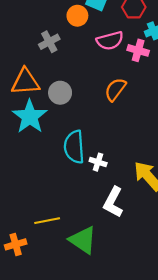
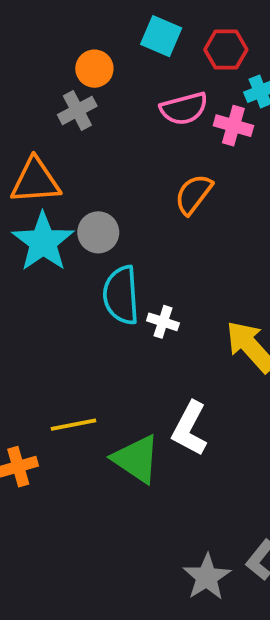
orange circle: (77, 16) -> (94, 69), moved
gray circle: (60, 93) -> (98, 232), moved
white L-shape: (113, 202) -> (190, 428), moved

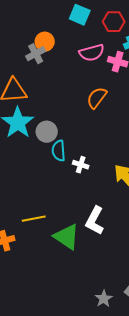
orange circle: (94, 69) -> (45, 42), moved
gray circle: (98, 232) -> (47, 132), moved
cyan semicircle: (121, 295) -> (59, 151), size x0.7
gray star: (207, 577) -> (104, 299), size x0.7

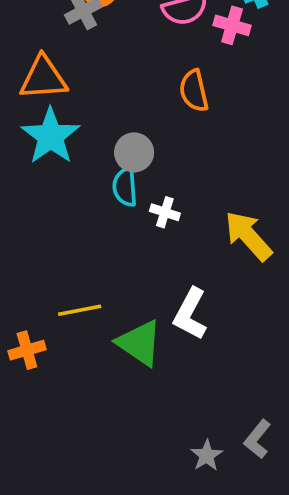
orange semicircle: (97, 98) -> (194, 91), turned -50
gray circle: (47, 132) -> (134, 152), moved

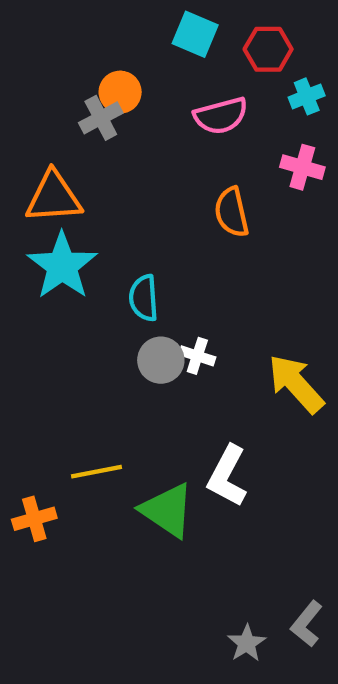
pink cross: (232, 25) -> (302, 167), moved
gray circle: (134, 152) -> (161, 360), moved
cyan semicircle: (125, 187) -> (144, 298), moved

